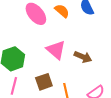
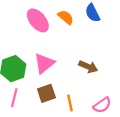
pink triangle: (56, 50) -> (44, 63), moved, turned 40

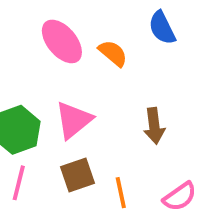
orange semicircle: (66, 17) -> (113, 53), moved
brown arrow: (88, 67) -> (154, 126), turned 60

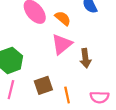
pink triangle: (74, 120) -> (62, 44), moved
pink semicircle: (180, 197) -> (100, 97), turned 36

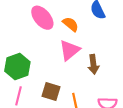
brown square: (43, 85) -> (51, 92), turned 36

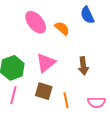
pink triangle: (69, 50) -> (46, 63), moved

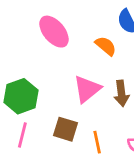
orange semicircle: (62, 28) -> (106, 46), moved
pink triangle: (46, 63) -> (87, 89), moved

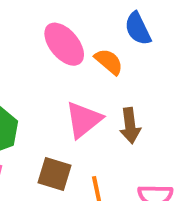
pink ellipse: (54, 32) -> (64, 44), moved

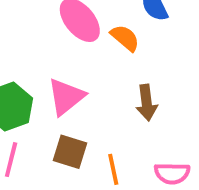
pink triangle: (84, 120) -> (66, 97), moved

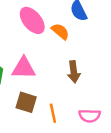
pink triangle: (66, 97) -> (24, 68), turned 40

